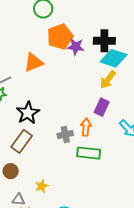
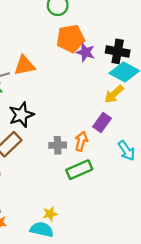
orange triangle: (34, 62) -> (25, 65), moved
green rectangle: (89, 153) -> (79, 170), turned -40
yellow star: (42, 186) -> (50, 214), moved

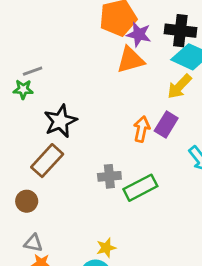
orange triangle: (25, 65) -> (130, 60), moved
orange arrow: (81, 141) -> (142, 129), moved
gray cross: (58, 145) -> (109, 176), moved

